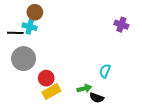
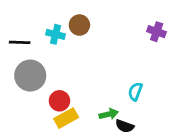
brown circle: (35, 12) -> (79, 25), moved
cyan cross: (30, 27) -> (55, 34), moved

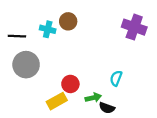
purple cross: (157, 32) -> (134, 27), size x1.5
red circle: (59, 101) -> (70, 84), moved

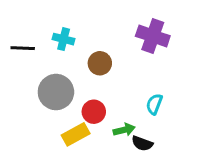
brown circle: (68, 21) -> (100, 63), moved
purple cross: (134, 27) -> (153, 36), moved
gray circle: (26, 65) -> (56, 92), moved

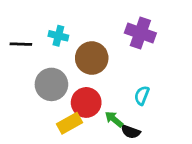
brown circle: (100, 63) -> (92, 58), size x1.5
red circle: (94, 112) -> (86, 102), size x1.4
green arrow: (124, 130) -> (114, 119), turned -126

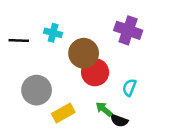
gray circle: (51, 84) -> (37, 90), moved
red circle: (86, 102) -> (95, 72), moved

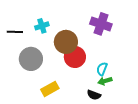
cyan cross: (53, 33) -> (42, 26), turned -32
gray circle: (37, 90) -> (31, 59), moved
green arrow: (104, 109) -> (105, 81), moved, turned -56

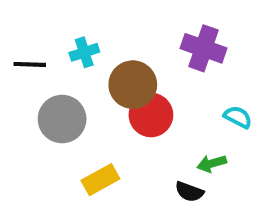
cyan semicircle: (102, 69) -> (238, 117), moved, turned 96

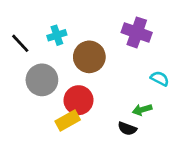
black line: (30, 64) -> (20, 43), turned 45
red circle: (151, 115) -> (78, 100), moved

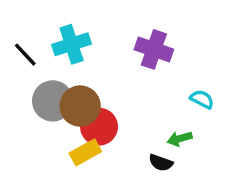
purple cross: (137, 32) -> (154, 49), moved
cyan cross: (57, 35) -> (72, 44), size x1.5
brown circle: (89, 57) -> (80, 106), moved

